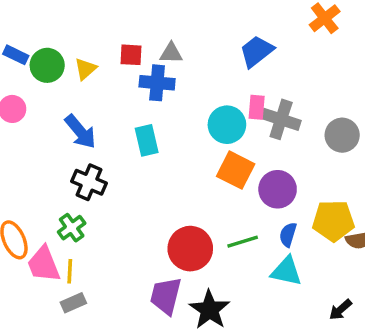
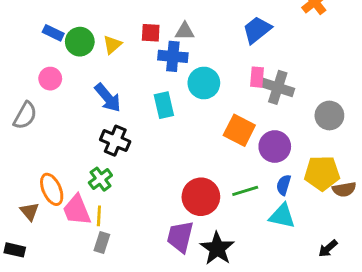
cyan circle: (227, 125) -> (204, 83), moved
gray circle: (342, 135) -> (329, 115), moved
gray rectangle: (73, 303) -> (102, 243), turned -48

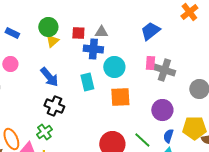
green circle: (80, 42) -> (48, 27), moved
orange square: (239, 130) -> (120, 97), moved, turned -30
green line: (245, 191) -> (142, 140), turned 60

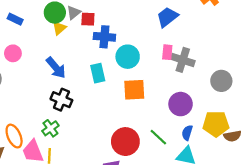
gray triangle: (101, 32) -> (74, 13), moved, turned -40

